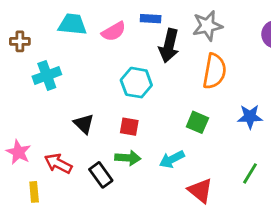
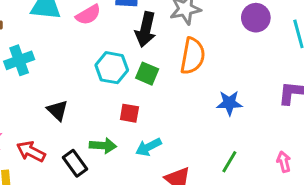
green square: (197, 122) -> (147, 74), moved
red square: (129, 127) -> (129, 113), moved

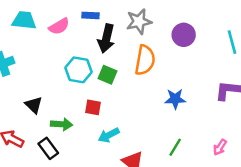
purple circle: (256, 18) -> (184, 35), moved
green arrow: (103, 146) -> (62, 124), moved
pink arrow: (284, 162) -> (220, 147), turned -133

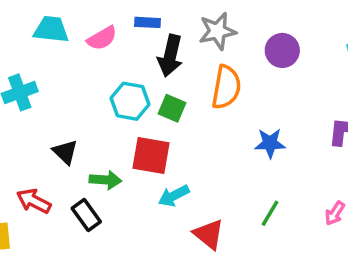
red square: (93, 107) -> (151, 155), size x1.6

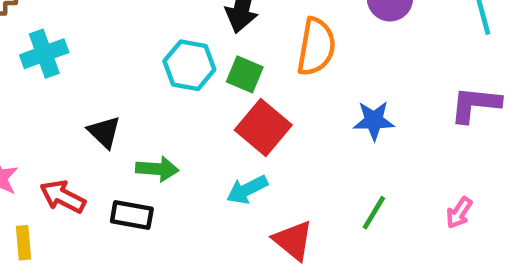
red square: (151, 155) -> (263, 127), moved, turned 30
black rectangle: (86, 215) -> (132, 215), turned -44

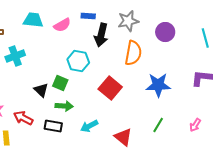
green square: (245, 74) -> (60, 83), moved
blue star: (374, 120) -> (158, 85), size x1.4
cyan arrow: (247, 190) -> (89, 126), moved

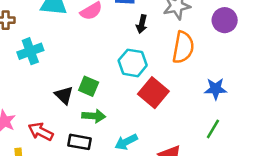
black arrow: (101, 35) -> (142, 24), size x0.6
cyan hexagon: (78, 61) -> (133, 63), moved
blue star: (158, 85) -> (216, 89), size x0.7
green line: (158, 125) -> (213, 129), moved

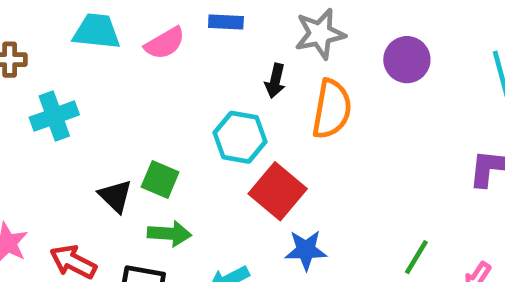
black arrow: (142, 24) -> (275, 81), moved
blue star: (216, 89) -> (306, 250), moved
green line: (213, 129) -> (416, 257), moved

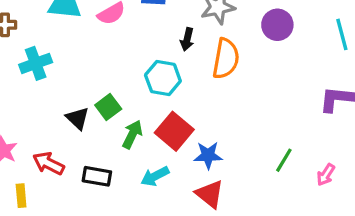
green square: (160, 180) -> (108, 107), turned 30
red square: (278, 191) -> (174, 131), moved
green arrow: (169, 234) -> (132, 134), moved, turned -68

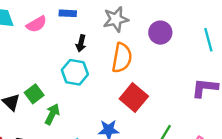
black arrow: (187, 39) -> (81, 43), moved
red square: (174, 131) -> (134, 97), moved

